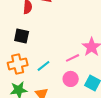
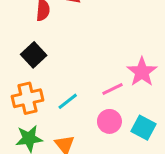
black square: (22, 36) -> (34, 55), turned 35

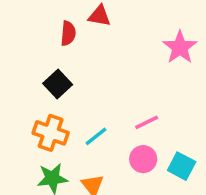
pink star: (142, 72) -> (180, 47), moved
orange cross: (27, 98) -> (51, 133), turned 32

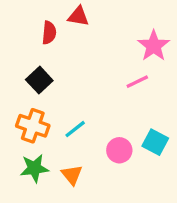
pink line: (147, 122) -> (137, 82), moved
cyan square: (182, 166) -> (155, 142), moved

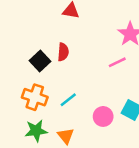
red semicircle: (49, 33) -> (63, 52), moved

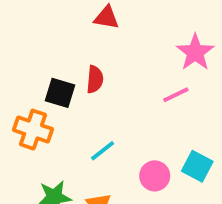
black square: (40, 61) -> (60, 93), turned -30
orange cross: (35, 97) -> (33, 130), moved

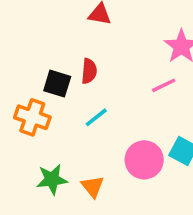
cyan line: (103, 151) -> (96, 117), moved
pink circle: (155, 176) -> (144, 160), size x1.4

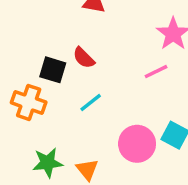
red semicircle: (89, 71) -> (84, 58), turned 130

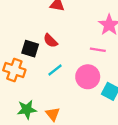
pink line: (156, 72) -> (98, 50), turned 35
pink circle: (137, 144) -> (88, 77), moved

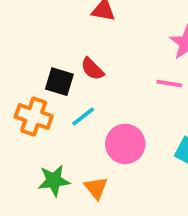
cyan line: (55, 70) -> (83, 116), moved
pink circle: (88, 77) -> (125, 144), moved

